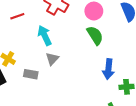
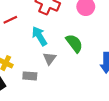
green semicircle: (95, 35) -> (74, 43), moved

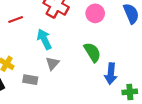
green semicircle: (74, 43) -> (92, 52), moved

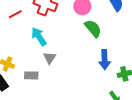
red line: (16, 19) -> (15, 14), moved
green semicircle: (92, 52) -> (93, 28), moved

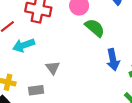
cyan arrow: (39, 37) -> (24, 45), moved, turned -66

